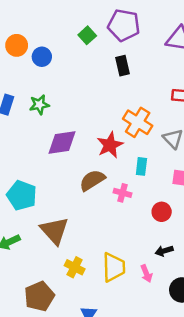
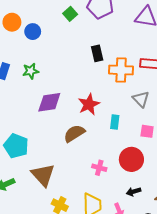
black rectangle: (123, 66) -> (97, 53), moved
orange cross: (138, 122) -> (121, 70), moved, turned -30
pink cross: (123, 193) -> (99, 168), moved
red circle: (162, 212) -> (131, 159), size x1.5

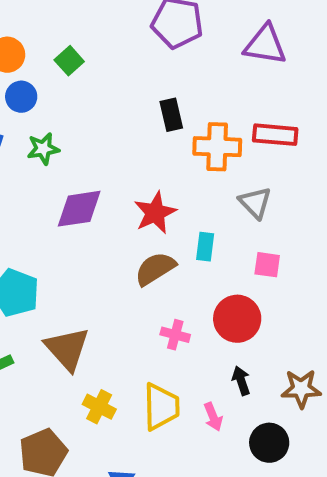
green square: (70, 14) -> (69, 61), moved
blue circle: (33, 32) -> (21, 97), moved
brown semicircle: (74, 133) -> (155, 269), moved
black arrow: (134, 192) -> (241, 381), turned 88

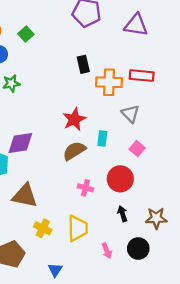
purple diamond: (79, 209) -> (20, 143), moved
pink square: (267, 265) -> (137, 149), turned 32
brown triangle: (67, 349) -> (25, 196), turned -36
pink arrow: (213, 417) -> (107, 251), moved

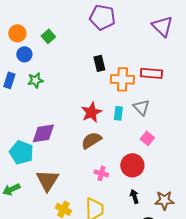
purple triangle: (136, 25) -> (162, 26), moved, turned 35
cyan rectangle: (102, 138) -> (118, 113), moved
brown triangle: (25, 196) -> (47, 180), turned 50

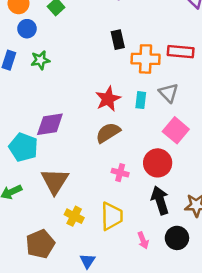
pink square: (147, 138) -> (176, 130), size x1.5
black arrow: (134, 196) -> (160, 200), size x1.6

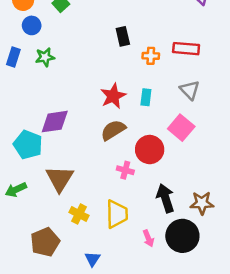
orange cross: (146, 59) -> (151, 56), size x0.6
gray triangle: (169, 93) -> (190, 90), moved
red circle: (158, 163) -> (150, 150), moved
black circle: (177, 238) -> (182, 236), size x1.4

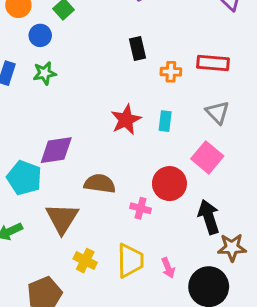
blue circle: (32, 25) -> (40, 35), moved
brown semicircle: (113, 130) -> (100, 184), moved, turned 40
black arrow: (165, 198) -> (209, 217), moved
pink arrow: (148, 238) -> (168, 268), moved

